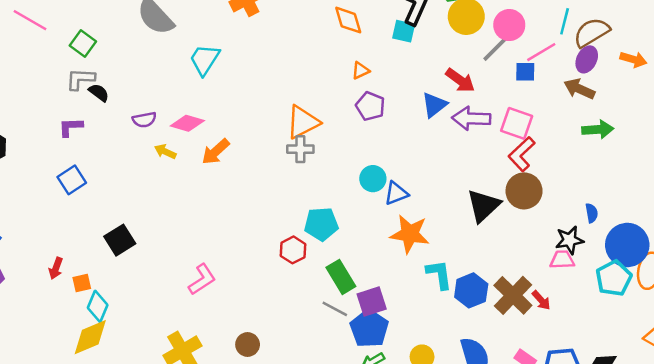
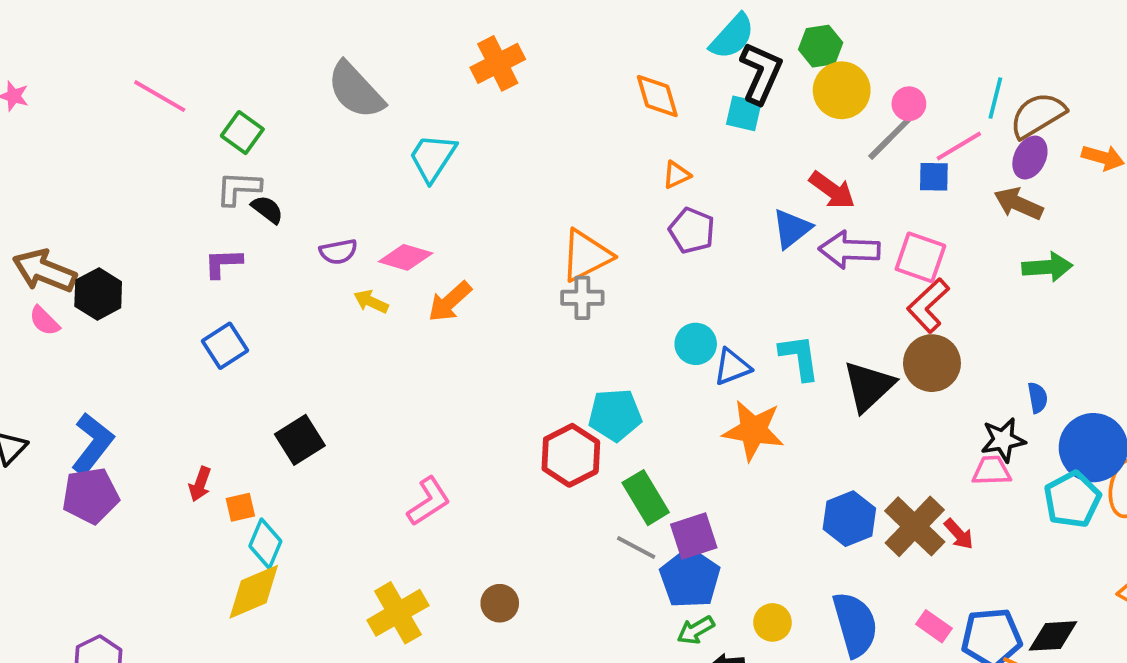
pink circle: (509, 25) -> (909, 104), size x0.7
red hexagon: (293, 250) -> (571, 455), size x1.4
cyan L-shape: (439, 274) -> (799, 357), moved

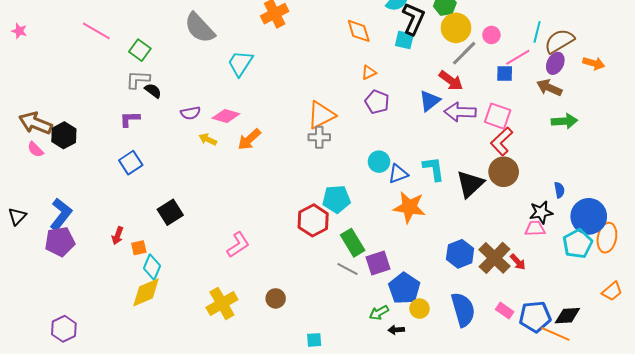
gray line: (890, 138) -> (464, 53), moved
blue pentagon: (690, 578) -> (404, 288), moved

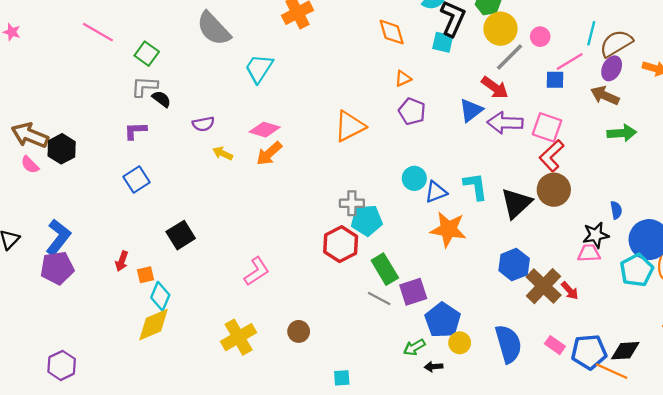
pink diamond: (226, 116) -> (265, 130), moved
gray cross: (319, 137) -> (352, 203), moved
blue hexagon: (460, 254) -> (514, 265), moved

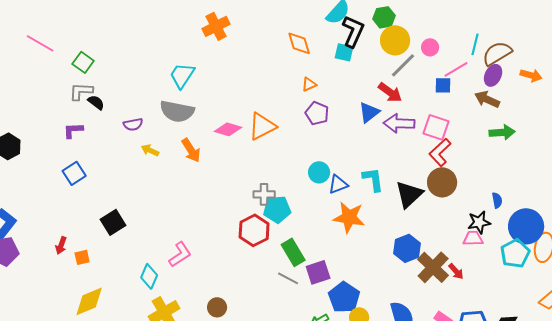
gray semicircle: (214, 29) -> (177, 111), moved, turned -36
pink diamond: (265, 130) -> (228, 129), moved
orange arrow: (269, 153) -> (191, 150), turned -80
cyan diamond: (160, 296) -> (149, 276), moved

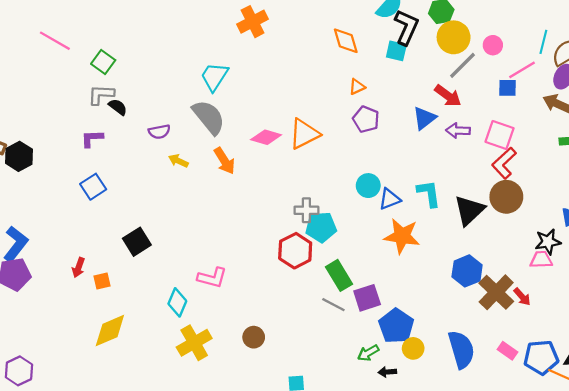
gray semicircle: (177, 111) -> (209, 117), turned -140
purple arrow: (399, 123) -> (458, 131), size x0.7
pink L-shape: (180, 254) -> (212, 278), turned 48

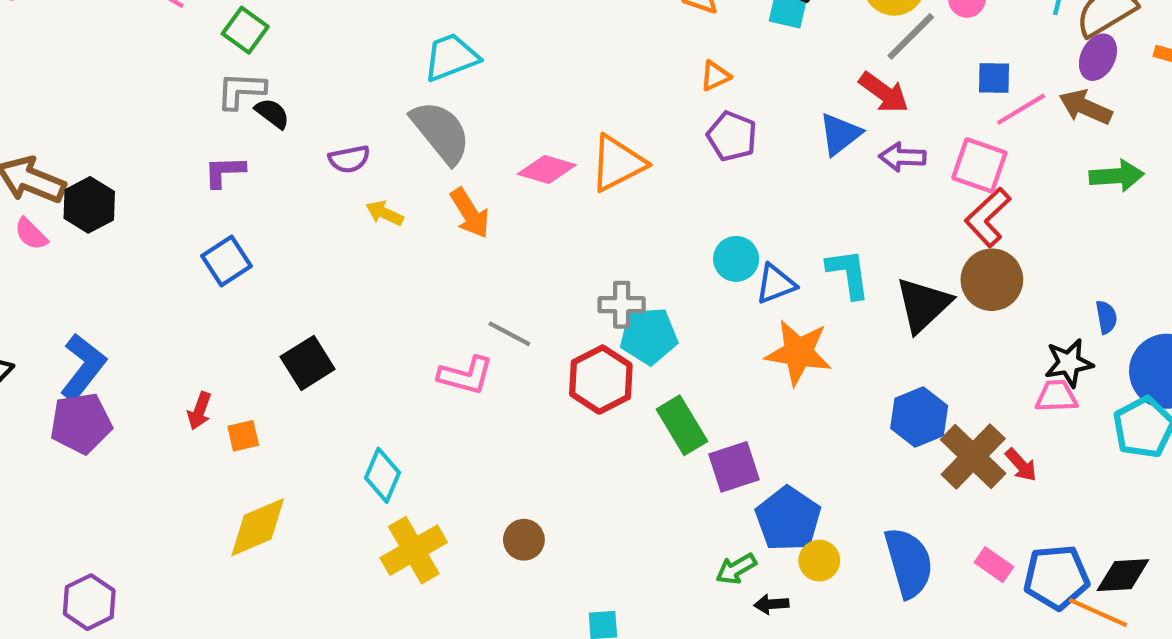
pink line: (522, 70) -> (1021, 109), moved
cyan trapezoid: (214, 77) -> (451, 57), turned 36
pink L-shape: (212, 278) -> (466, 375), moved
gray line: (333, 305) -> (509, 334), moved

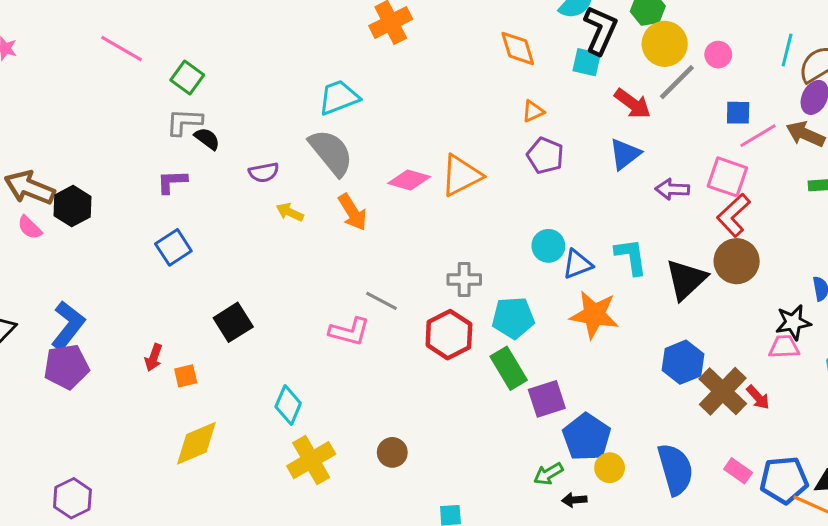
red arrow: (884, 93) -> (633, 104), moved
purple arrow: (902, 157) -> (672, 189), moved
cyan pentagon: (649, 336) -> (513, 318), moved

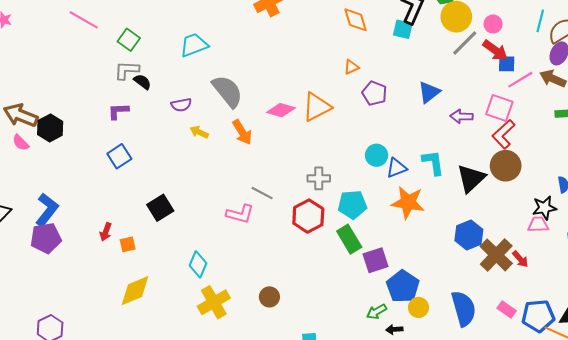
cyan trapezoid: (339, 97) -> (194, 45), moved
red arrow: (633, 104) -> (495, 50), moved
orange triangle: (533, 111) -> (351, 67), moved

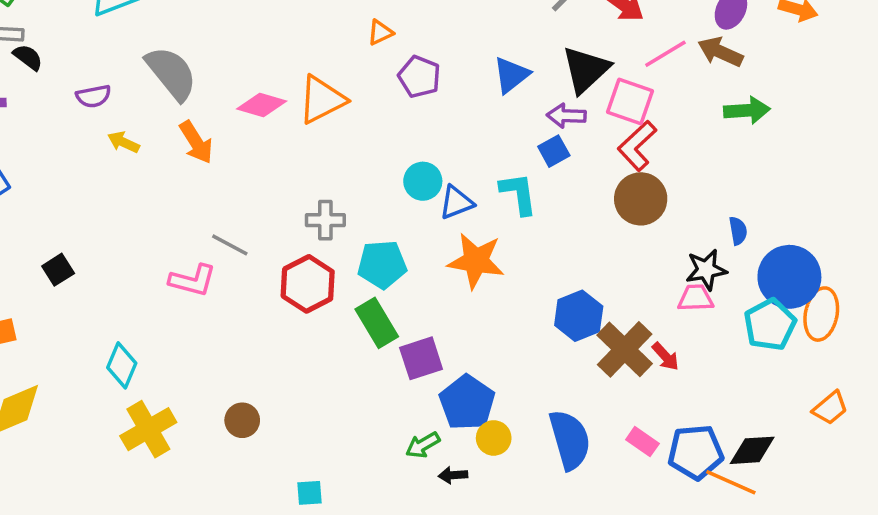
blue square: (507, 64) -> (554, 151), moved, turned -30
black triangle: (471, 178) -> (586, 70), moved
black square: (160, 208) -> (58, 270), size x0.7

